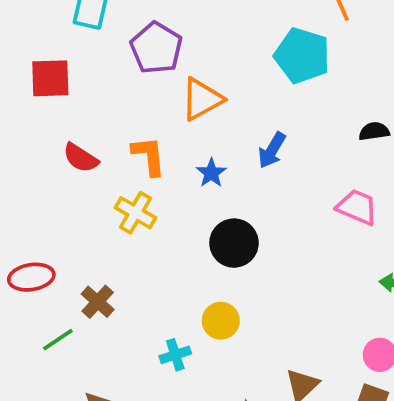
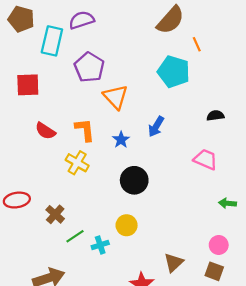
orange triangle: (202, 99) -> (116, 97), turned -44
green line: (58, 340) -> (75, 236), moved

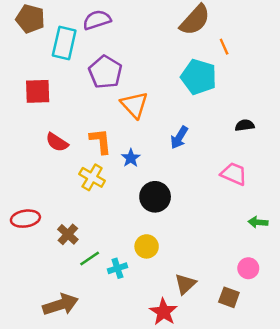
blue star: (121, 140) -> (131, 158), moved
brown triangle: (174, 263) -> (185, 284), moved
brown square: (214, 271) -> (229, 297), moved

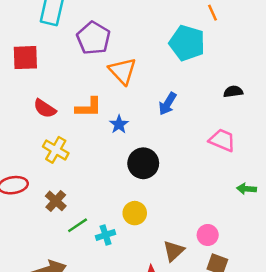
orange L-shape: (101, 141) -> (89, 107), turned 96
yellow cross: (92, 177) -> (56, 150), moved
pink circle: (248, 268) -> (208, 235), moved

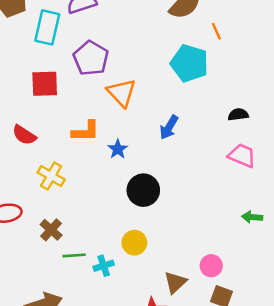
red square: (25, 58) -> (45, 84), moved
red semicircle: (45, 109) -> (24, 135), moved
pink trapezoid: (222, 140) -> (242, 156), moved
green line: (78, 225) -> (74, 255), turned 30

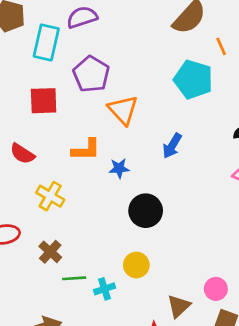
blue star: (118, 149) -> (119, 168), turned 30

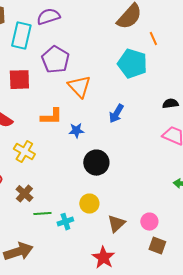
brown triangle: (179, 306) -> (116, 224), moved

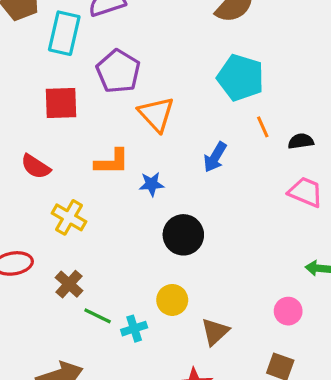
orange line: (153, 39) -> (263, 127), moved
green line: (42, 214) -> (98, 316), turned 30
pink circle: (149, 222) -> (288, 311), moved

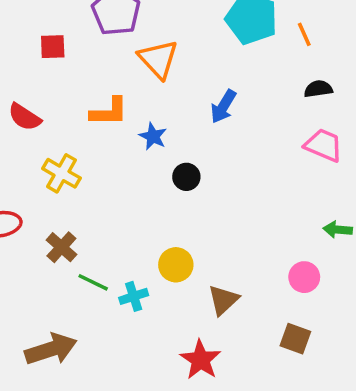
red square: (61, 103) -> (53, 47), size x0.7
orange line: (263, 127) -> (304, 34), moved
blue star: (152, 184) -> (153, 136), turned 30
black circle: (183, 235) -> (186, 177), moved, size x0.6

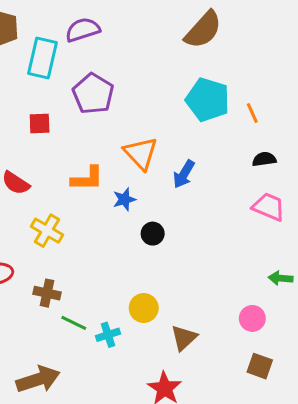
orange triangle: (158, 59) -> (141, 153), moved
blue star: (153, 136) -> (124, 199), turned 30
brown cross: (61, 247) -> (47, 293), turned -30
brown square: (295, 339) -> (260, 366), moved

